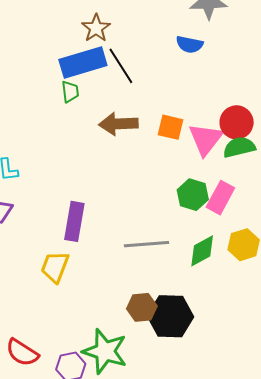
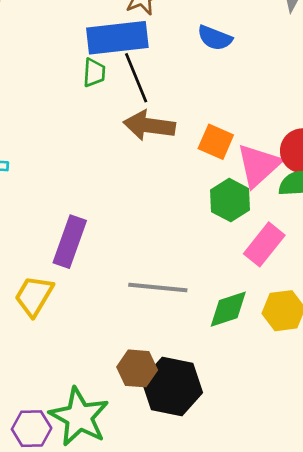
blue semicircle: (189, 44) -> (215, 38), moved
black line: (121, 66) -> (136, 78), moved
green hexagon: (193, 195) -> (230, 200), moved

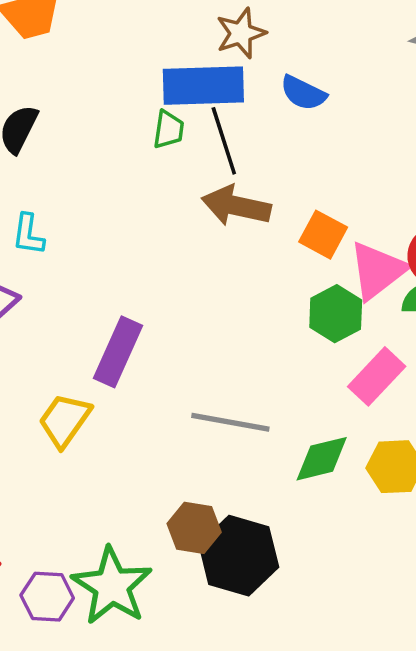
blue semicircle: (215, 38) -> (303, 93), moved

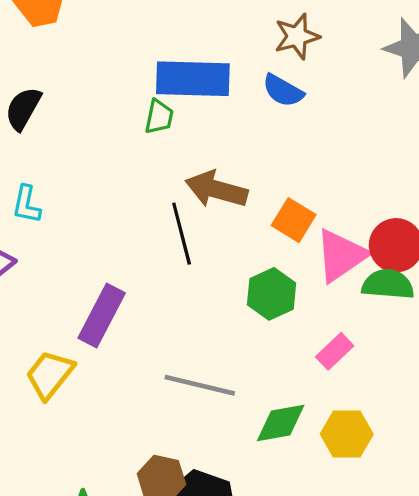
brown star: (241, 33) -> (297, 36), moved
black line: (224, 141) -> (182, 234), moved
green hexagon: (336, 314) -> (272, 294), moved
pink rectangle: (377, 376) -> (335, 351), size x0.7

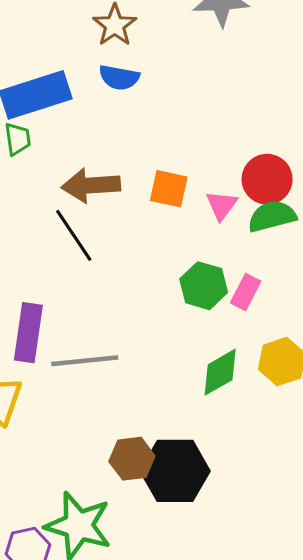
pink triangle: (341, 255) -> (222, 205), size x0.6
green hexagon: (272, 294) -> (204, 286), moved
gray line: (200, 385) -> (85, 361), moved

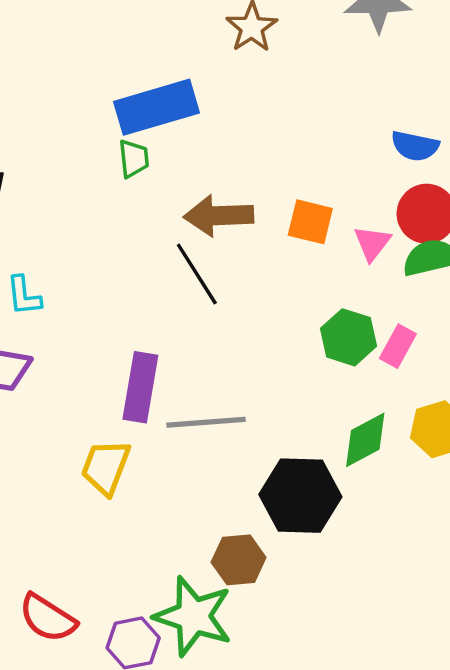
blue semicircle: (119, 77) -> (415, 146), moved
brown hexagon: (132, 459) -> (239, 560), moved
black hexagon: (175, 471) -> (300, 496), moved

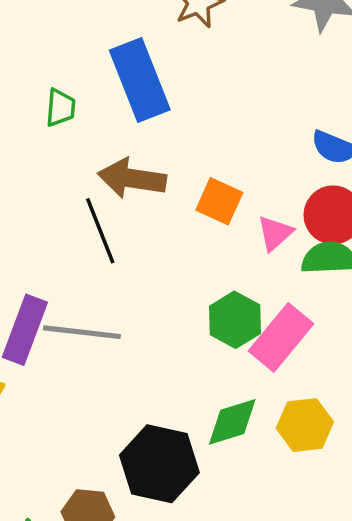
blue rectangle: (156, 107) -> (140, 80), moved, turned 74
pink rectangle: (398, 346) -> (281, 337), size x1.6
gray line: (206, 422) -> (82, 332), moved

